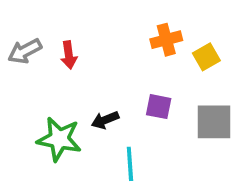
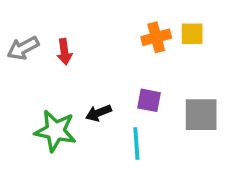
yellow square: (206, 57) -> (192, 34), moved, turned 30
cyan line: (130, 164) -> (136, 143), moved

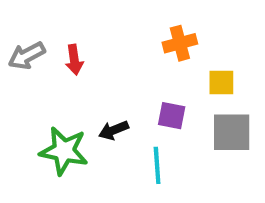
yellow square: (192, 34) -> (221, 83), moved

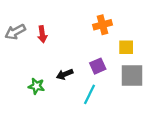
purple square: (172, 116) -> (98, 66), turned -35
green star: (64, 151) -> (36, 86), size x0.6
cyan line: (157, 165) -> (90, 94), turned 30

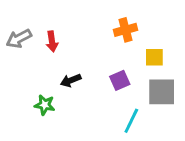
black arrow: (65, 74) -> (71, 80), moved
cyan line: (90, 94) -> (131, 121), moved

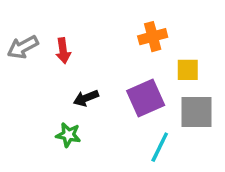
purple square: (120, 80) -> (146, 98), size x1.5
green star: (45, 105) -> (68, 135), moved

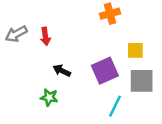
orange cross: (153, 37) -> (110, 14), moved
black arrow: (86, 98) -> (62, 71), turned 48

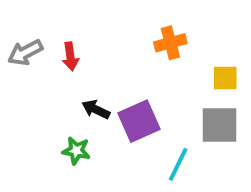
orange cross: (110, 14) -> (170, 43), moved
yellow square: (135, 50) -> (225, 78), moved
purple square: (105, 71) -> (139, 121), moved

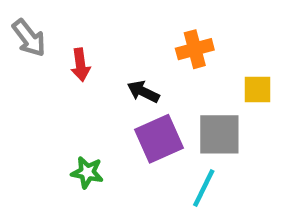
gray arrow: (25, 53) -> (29, 38), moved, turned -100
black arrow: (96, 109) -> (143, 92), moved
gray square: (219, 125) -> (219, 134), moved

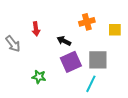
gray arrow: (29, 38) -> (13, 44), moved
yellow square: (258, 89) -> (115, 30), moved

